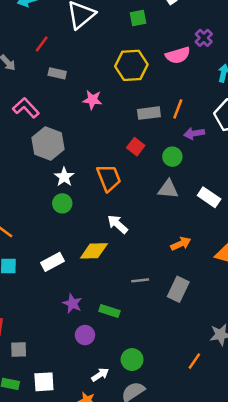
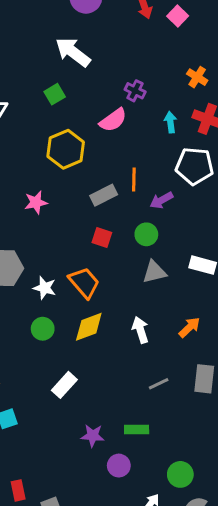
white star: (64, 177) -> (45, 288), moved
white arrow: (118, 224) -> (140, 330), moved, turned 50
yellow diamond: (94, 251) -> (89, 327), moved
white rectangle: (52, 262) -> (64, 385), moved

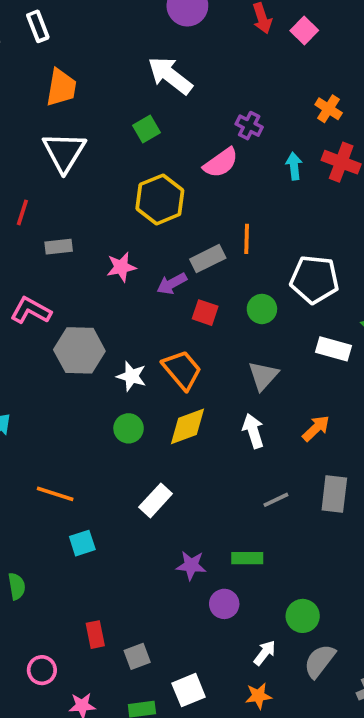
white pentagon: (195, 166) -> (314, 279), moved
purple arrow: (161, 200) -> (172, 284), moved
gray triangle: (154, 272) -> (263, 376), moved, turned -35

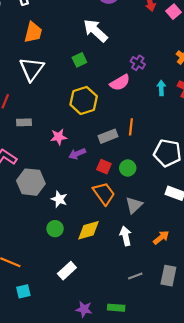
purple arrow: (172, 284) -> (77, 154), moved
green circle: (262, 309) -> (128, 168), moved
orange trapezoid: (182, 370) -> (104, 194), moved

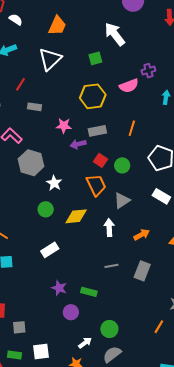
purple cross: (138, 63) -> (148, 71), turned 32
gray rectangle: (108, 136) -> (97, 131), moved

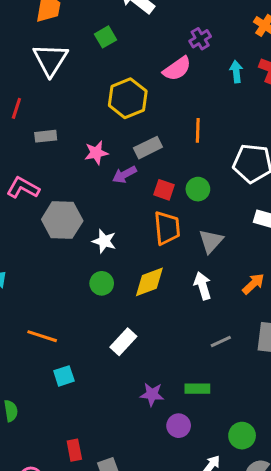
green square: (95, 58) -> (105, 37), moved
orange trapezoid: (96, 185) -> (167, 228), turned 35

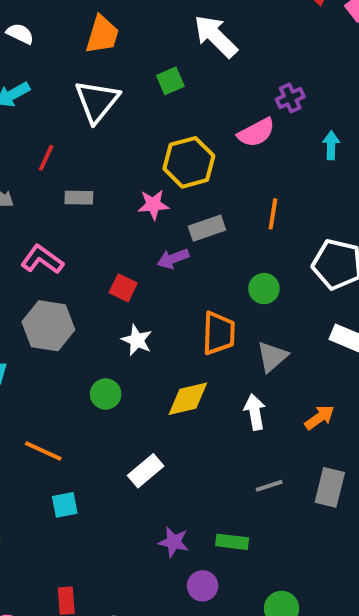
pink star: (96, 153) -> (153, 205), moved
red square: (164, 190) -> (123, 288), moved
gray hexagon: (62, 220) -> (48, 326), moved
green circle: (102, 283) -> (106, 394), moved

